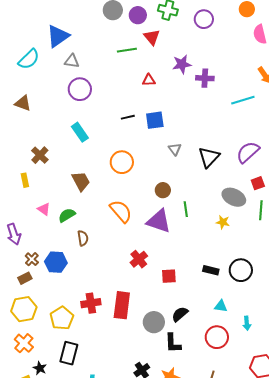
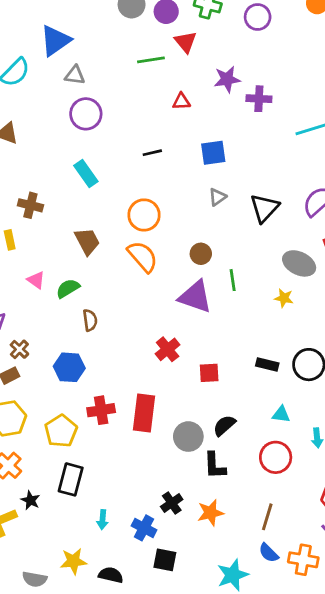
blue square: (155, 120) -> (213, 153), moved
gray triangle: (175, 149) -> (217, 197), turned 32
brown cross: (40, 155) -> (30, 205), turned -30
orange semicircle: (121, 211) -> (143, 257), moved
blue hexagon: (56, 262) -> (69, 367), moved

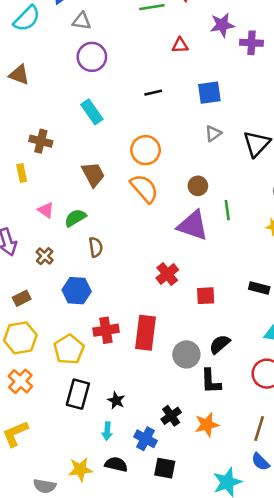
brown cross: (19, 349) -> (45, 256), moved
black star: (30, 500) -> (116, 400), moved
black semicircle: (111, 575) -> (116, 464), moved

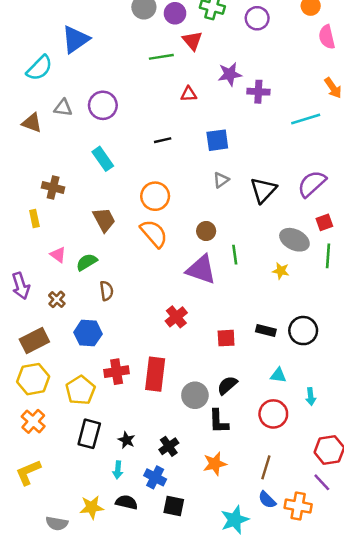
gray triangle: (82, 21) -> (63, 108), moved
red square: (206, 296) -> (226, 338), moved
brown rectangle: (22, 298) -> (34, 341), size x1.6
black cross: (171, 416) -> (169, 446), moved

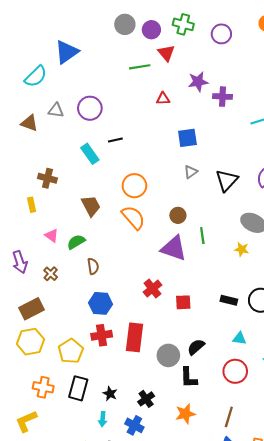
black line: (163, 140) -> (115, 140), moved
blue hexagon: (88, 333) -> (100, 303), moved
red square: (226, 338) -> (183, 302), moved
orange cross: (33, 421) -> (43, 387), moved, turned -30

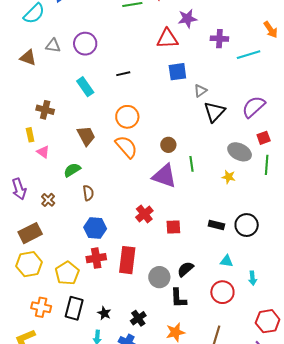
purple cross: (222, 97) -> (219, 39), moved
red triangle: (163, 99) -> (167, 39), moved, size x1.6
black line: (115, 140) -> (123, 74), moved
gray triangle: (191, 172) -> (200, 91), moved
pink triangle: (52, 236) -> (43, 152), moved

